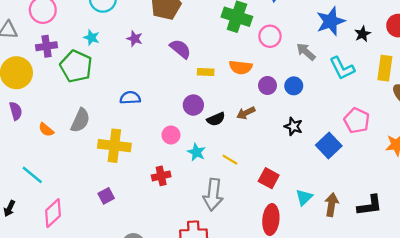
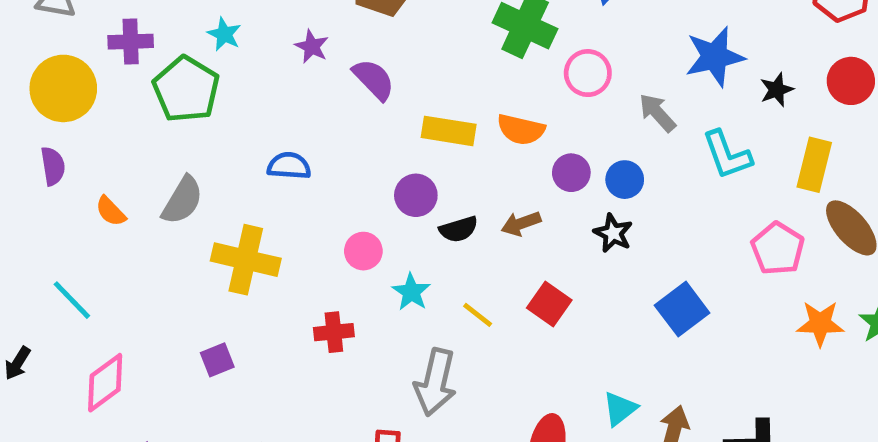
purple semicircle: (180, 49) -> (374, 79), moved
yellow rectangle: (206, 72) -> (449, 131), size x1.5
pink pentagon: (357, 121) -> (778, 249), moved
black star: (293, 126) -> (613, 233), moved
red square: (269, 178) -> (549, 304), moved

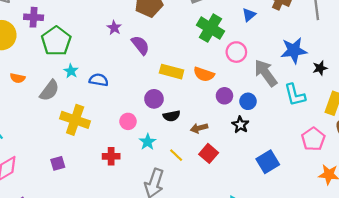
cyan star: (224, 34) -> (71, 71), moved
gray arrow: (657, 113) -> (266, 73), size x1.5
orange semicircle: (111, 211) -> (18, 78), moved, turned -40
brown arrow: (521, 224) -> (199, 128), moved

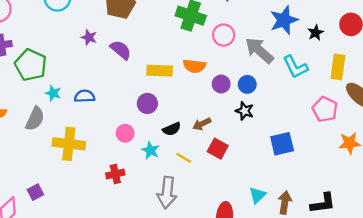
black semicircle: (172, 116) -> (172, 129), moved
blue square: (268, 162) -> (282, 144), turned 30
purple square: (58, 163) -> (35, 192), moved

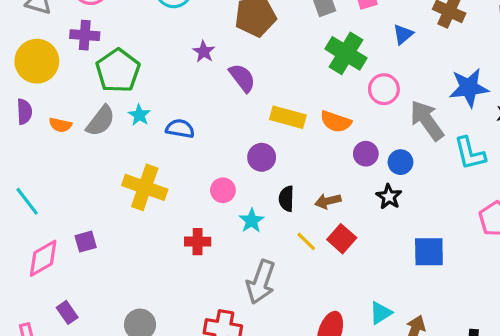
gray semicircle: (35, 119) -> (101, 121), moved
black semicircle: (172, 129) -> (286, 199), turned 102
yellow line: (184, 158) -> (306, 241), moved

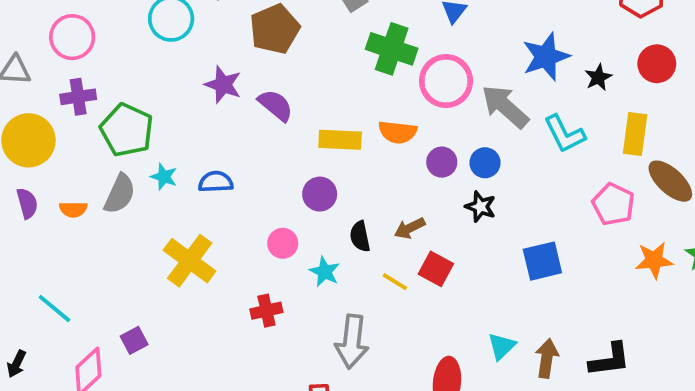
purple star: (204, 52) -> (223, 85), size x1.4
pink circle: (384, 89) -> (446, 81), size x1.4
yellow cross: (145, 187) -> (190, 261), turned 30

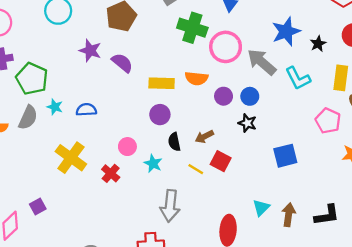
purple circle: (320, 194) -> (160, 115), moved
red cross: (266, 311) -> (111, 173), moved, turned -36

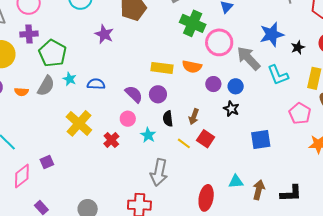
purple semicircle: (122, 63) -> (134, 94), moved
brown arrow: (204, 137) -> (194, 117), turned -49
cyan triangle: (261, 208) -> (236, 182), turned 35

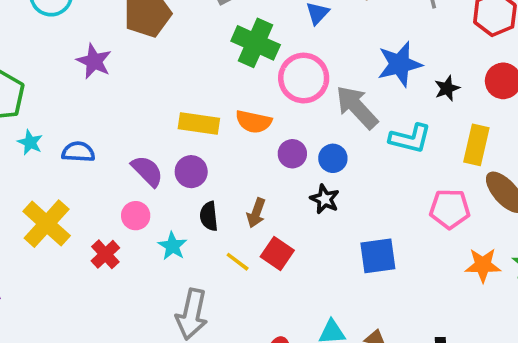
cyan L-shape: (278, 75) -> (410, 138), turned -55
pink pentagon: (300, 113) -> (450, 209), turned -30

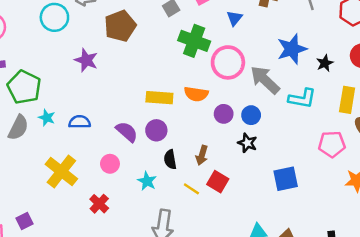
pink circle: (136, 216) -> (110, 164), moved
red cross: (105, 254) -> (99, 204), moved

